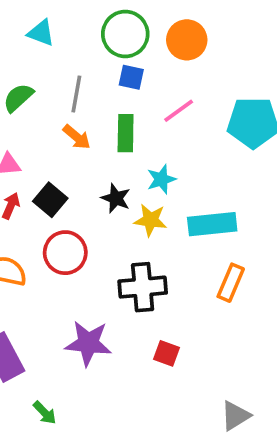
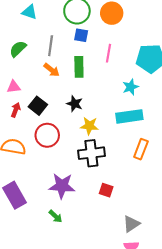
pink line: (179, 111) -> (108, 53), turned -42
cyan star: (161, 179) -> (131, 87), moved
yellow star: (151, 220) -> (89, 126), moved
green arrow: (45, 413) -> (56, 216), moved
gray triangle: (235, 416) -> (131, 224), moved

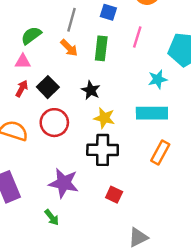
green semicircle: (18, 49) -> (31, 35), moved

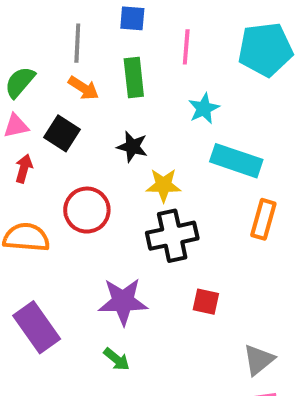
cyan star: (158, 79) -> (204, 108), moved
black square: (48, 87) -> (62, 133), moved
cyan rectangle: (152, 113) -> (236, 161), turned 32

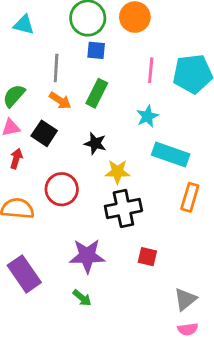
pink line: (186, 47) -> (151, 70), moved
green rectangle: (134, 77) -> (97, 93), turned 32

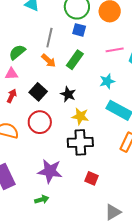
pink line: (151, 70) -> (115, 50), turned 66
black square: (44, 133) -> (38, 92), moved
green arrow: (82, 298) -> (42, 200), turned -64

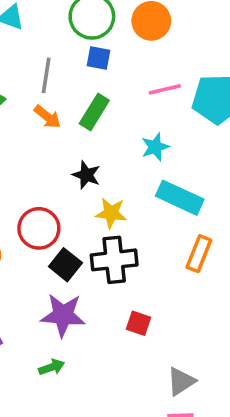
black square: (38, 92) -> (65, 265), moved

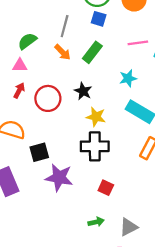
red circle: (39, 228) -> (48, 98), moved
black square: (65, 265) -> (39, 152), moved, turned 30
green arrow: (52, 367) -> (96, 222), moved

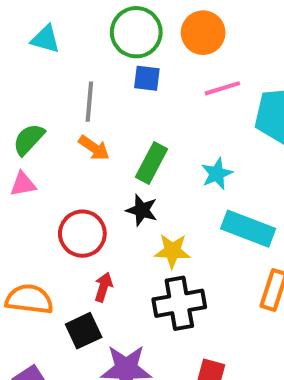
pink line: (138, 43) -> (222, 88), moved
green rectangle: (92, 52) -> (151, 163), moved
red arrow: (19, 90) -> (103, 287), moved

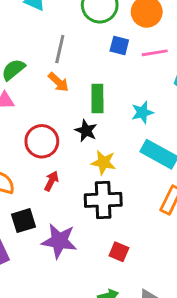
blue square: (147, 78) -> (119, 46), moved
green rectangle: (151, 163) -> (97, 98), turned -36
black square: (84, 331) -> (23, 221), moved

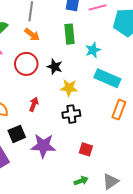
green rectangle: (97, 98) -> (69, 34), moved
red circle: (42, 141) -> (26, 64), moved
black cross: (103, 200) -> (71, 114), size x0.7

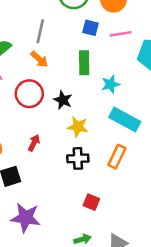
orange rectangle: (119, 110) -> (117, 157), moved
purple star: (43, 146) -> (26, 218), moved

